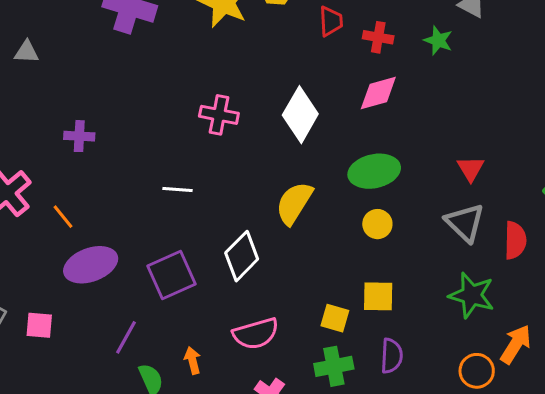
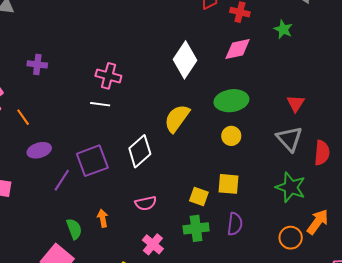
green star: (438, 40) -> (283, 29), moved
pink cross: (219, 115) -> (108, 76), moved
purple ellipse: (91, 265) -> (39, 150), size x0.7
pink semicircle: (256, 334) -> (146, 203), size x0.7
purple line: (126, 337) -> (62, 180), moved

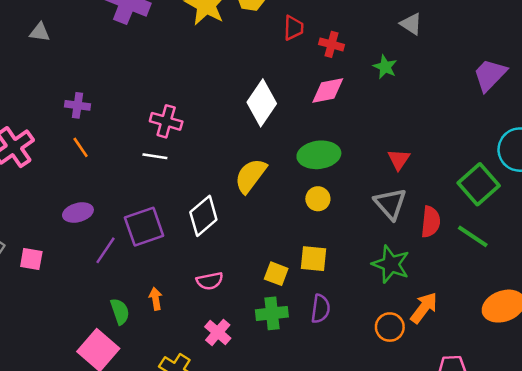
orange line: (23, 117) -> (81, 147), moved

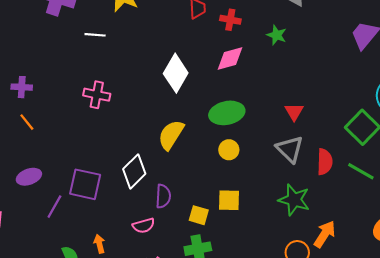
white line: (155, 156) -> (95, 35), moved
purple square: (144, 227) -> (85, 184), turned 36
purple semicircle: (320, 309) -> (163, 196), moved

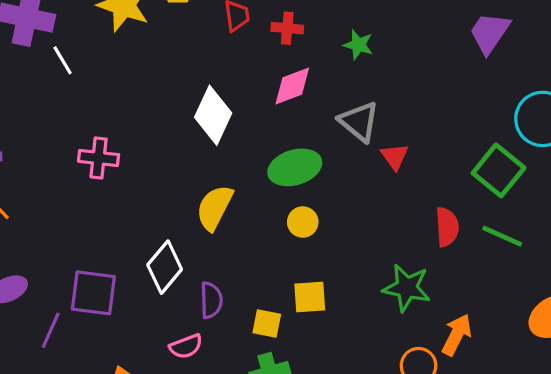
white line: (95, 35) -> (63, 60), moved, turned 60
gray triangle: (290, 149) -> (359, 122), moved

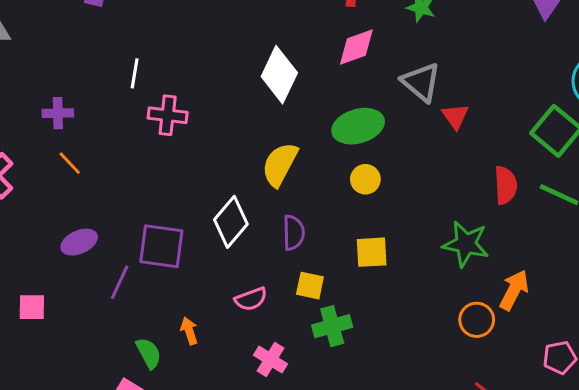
white line: (63, 60) -> (135, 73), moved, turned 40
purple semicircle: (211, 300) -> (294, 233), moved
yellow square: (267, 323) -> (310, 286), moved

